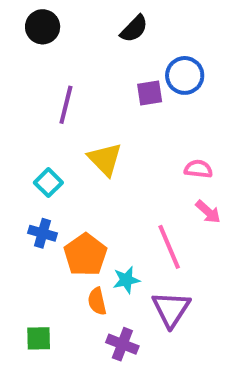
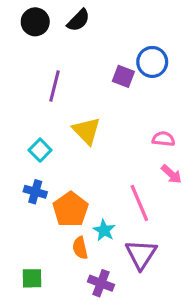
black semicircle: (134, 29) -> (78, 20), moved
purple square: (150, 93) -> (123, 76), turned 30
cyan star: (126, 280) -> (104, 230), turned -30

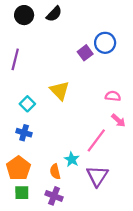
purple square: (123, 76) -> (85, 53), turned 32
purple line: (54, 86) -> (15, 59), moved
pink line: (139, 203) -> (96, 140), turned 60
orange pentagon: (70, 209) -> (19, 168), moved
purple cross: (101, 283) -> (54, 196), moved

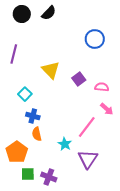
purple square: (85, 53) -> (79, 79), moved
yellow triangle: (60, 91) -> (51, 70), moved
blue cross: (24, 133) -> (33, 116), moved
orange semicircle: (55, 172) -> (37, 134), moved
green square: (22, 193) -> (28, 174), moved

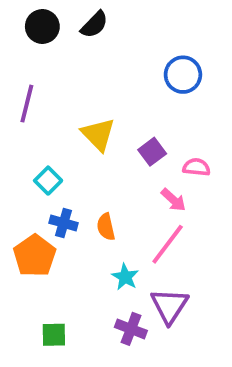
pink arrow: (107, 109) -> (173, 200), moved
orange semicircle: (37, 134) -> (106, 227), moved
orange pentagon: (17, 152) -> (35, 256), moved
purple cross: (49, 177) -> (131, 329), moved

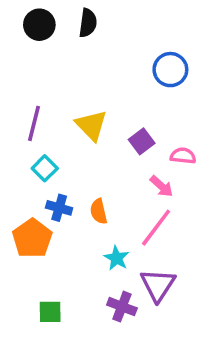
black semicircle: (94, 25) -> (88, 23), turned -36
purple line: (27, 104) -> (34, 123), moved

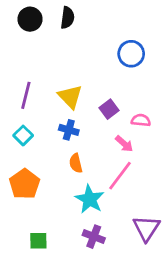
cyan square: (45, 168) -> (23, 135), moved
blue cross: (59, 208) -> (69, 130), moved
cyan star: (117, 258) -> (90, 199), size x1.5
purple triangle: (158, 285) -> (146, 228), moved

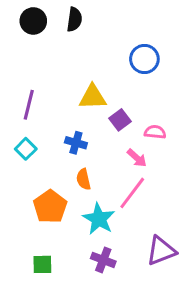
yellow triangle: (70, 97) -> (93, 97), moved, turned -48
orange pentagon: (24, 184) -> (50, 207), moved
purple triangle: (146, 228) -> (161, 251), turned 36

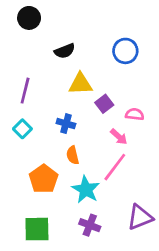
black semicircle: (74, 19) -> (65, 51), moved, turned 60
green square: (42, 264) -> (37, 229), size x1.5

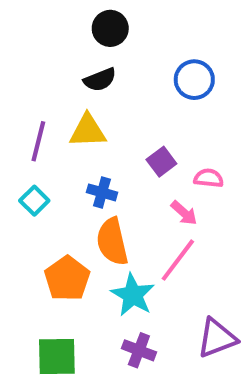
black circle: (29, 18) -> (110, 28), moved
yellow triangle: (81, 84) -> (88, 131), moved
orange semicircle: (73, 155) -> (112, 242), size x1.6

